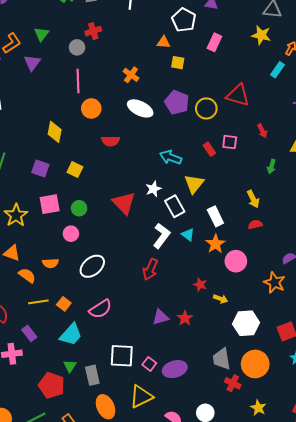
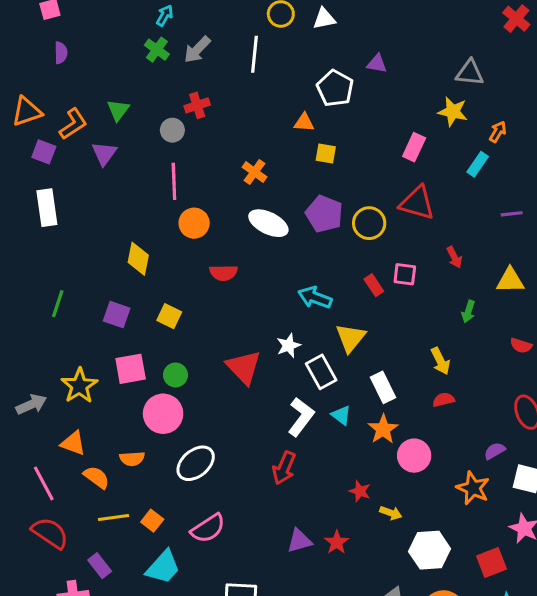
pink rectangle: (214, 42) -> (414, 147), moved
pink circle: (71, 234) -> (163, 414), size x1.6

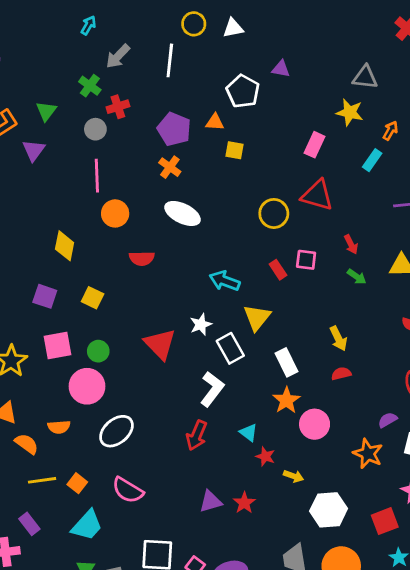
green cross: (157, 50) -> (90, 86), moved
purple pentagon: (324, 214) -> (174, 129), moved
green arrow: (468, 311) -> (357, 277), moved, turned -72
cyan triangle: (341, 415) -> (249, 433), moved
pink semicircle: (208, 528) -> (128, 490), turned 64

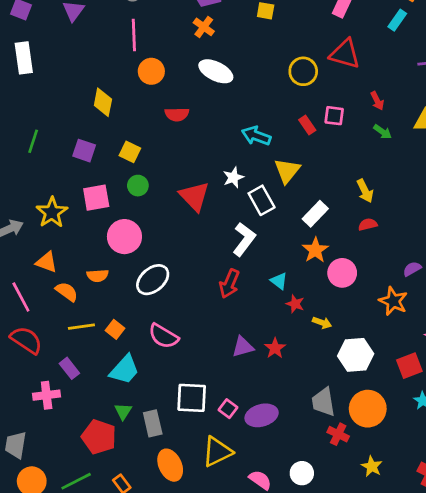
green circle: (98, 351) -> (138, 186), moved
white rectangle: (286, 362) -> (315, 214), turned 70

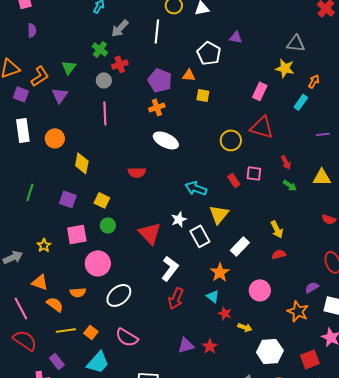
orange cross: (204, 27) -> (157, 107), turned 35
orange circle: (151, 71) -> (55, 138), moved
yellow star: (52, 212) -> (44, 245), size x0.6
white L-shape: (244, 239) -> (170, 268), moved
orange star: (315, 250) -> (220, 272), moved

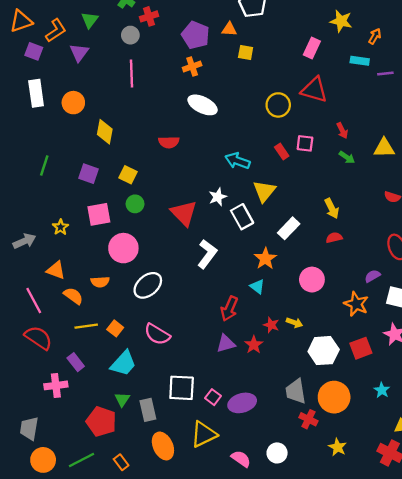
cyan rectangle: (301, 102) -> (360, 61), turned 63
purple line: (323, 134) -> (385, 74), moved
red arrow: (176, 298) -> (229, 309), moved
red star: (225, 313) -> (271, 325), moved
red square: (310, 359) -> (361, 348), moved

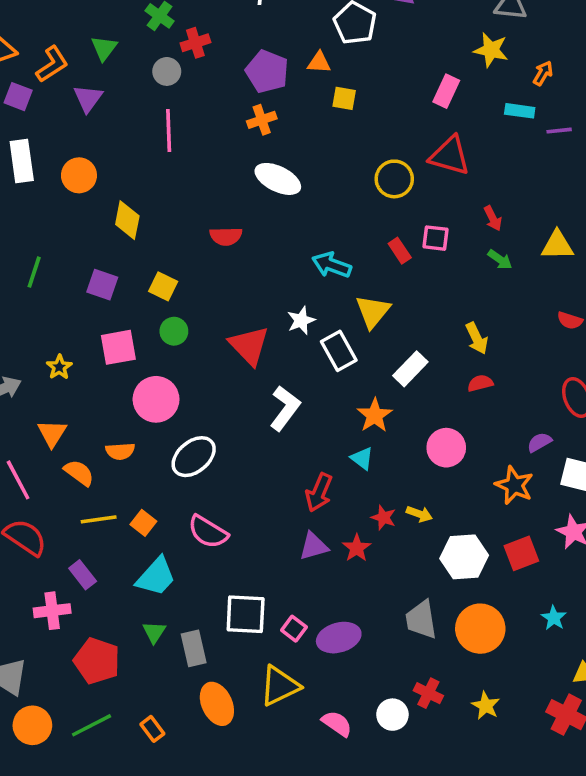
orange triangle: (56, 270) -> (52, 433), turned 42
red cross: (308, 419) -> (428, 693), moved
red pentagon: (101, 422) -> (97, 661), moved

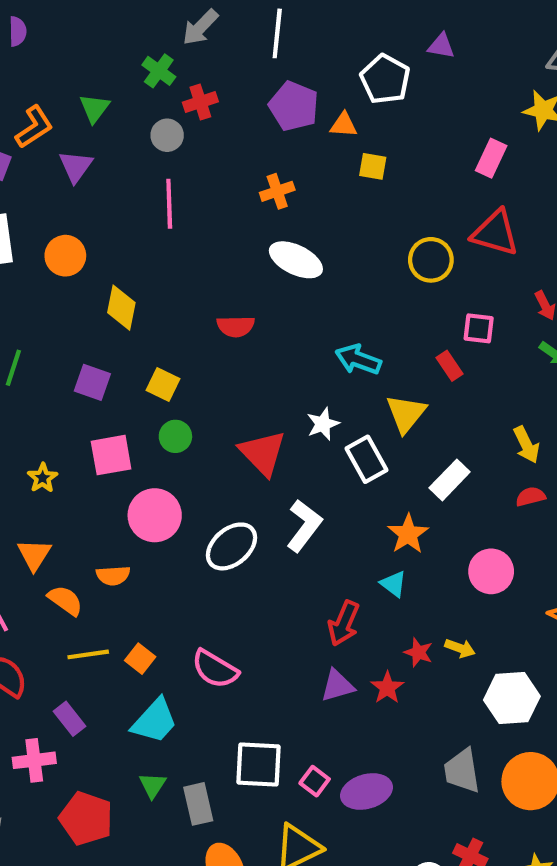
purple pentagon: (267, 71) -> (294, 106), moved
red rectangle: (400, 251) -> (450, 366), moved
white ellipse: (194, 457) -> (232, 546), moved

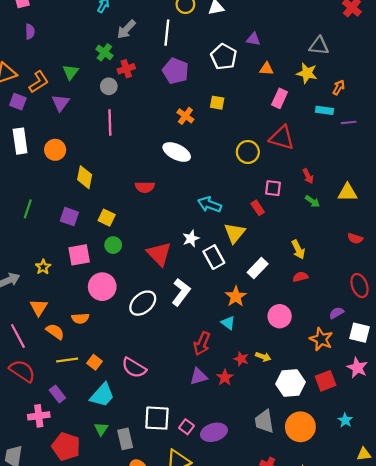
orange triangle: (344, 125) -> (266, 69), moved
orange cross: (277, 191) -> (185, 116), moved, turned -35

